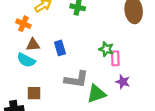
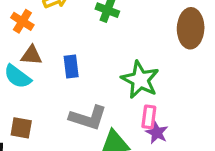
green star: (106, 49) -> (140, 80), size x1.6
pink rectangle: (115, 58) -> (149, 117), moved

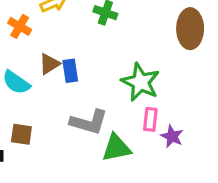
brown triangle: (31, 55) -> (49, 64), moved, turned -35
purple star: (157, 133) -> (172, 136), moved

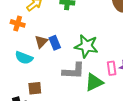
green star: (140, 82) -> (86, 46), moved
pink rectangle: (150, 119) -> (112, 68), moved

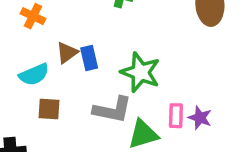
cyan semicircle: (24, 58) -> (34, 74), turned -54
brown square: (35, 88) -> (49, 109), moved

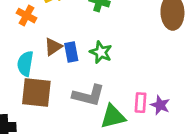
green star: (140, 72) -> (101, 52), moved, size x0.7
cyan semicircle: (34, 74) -> (25, 64), turned 120
brown square: (49, 109) -> (36, 92), size x1.6

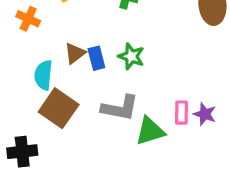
orange cross: (26, 16) -> (28, 19), moved
brown square: (36, 92) -> (59, 108), turned 32

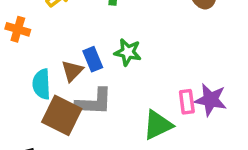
brown triangle: (75, 53) -> (72, 71), moved
gray L-shape: (120, 108) -> (94, 102), moved
purple star: (205, 114) -> (211, 100), size x1.4

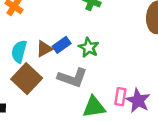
blue rectangle: (93, 59) -> (62, 45), turned 60
gray L-shape: (94, 102) -> (72, 78), moved

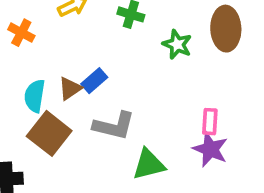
green star: (89, 48) -> (177, 44), moved
pink rectangle: (120, 97) -> (210, 122), moved

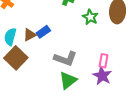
gray L-shape: (114, 126) -> (65, 59), moved
green triangle: (149, 164) -> (68, 80), turned -30

